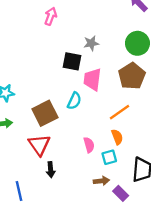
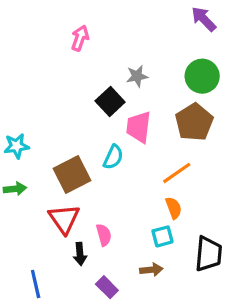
black square: (72, 61) -> (110, 102), turned 36
pink semicircle: (89, 145) -> (104, 235), moved
purple rectangle: (121, 193) -> (107, 287), moved

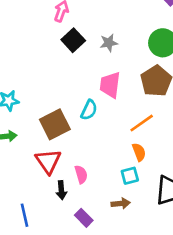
black square: (110, 102) -> (73, 40), moved

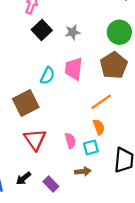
cyan semicircle: (89, 110) -> (47, 76), moved
red triangle: (48, 161) -> (35, 139), moved
pink semicircle: (81, 174) -> (70, 141), moved
black arrow: (61, 190) -> (24, 178), moved, turned 56

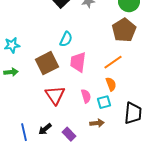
pink trapezoid: (74, 69) -> (78, 62), moved

